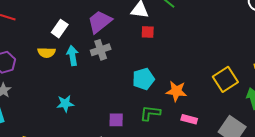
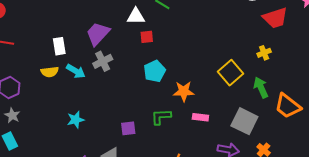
white rectangle: (60, 29) -> (59, 46), turned -36
cyan arrow: (73, 56) -> (76, 71), turned 138
cyan pentagon: (143, 79) -> (155, 71), moved

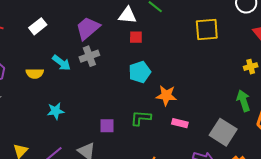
white rectangle: (59, 46) -> (38, 26), moved, turned 54
yellow semicircle: (50, 72) -> (35, 73), moved
yellow square: (231, 73) -> (207, 30), moved, turned 30

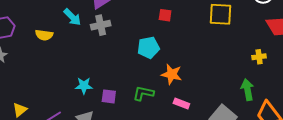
red square: (136, 37) -> (165, 15), moved
cyan arrow: (62, 63) -> (72, 17), moved
cyan star: (56, 111) -> (84, 86), moved

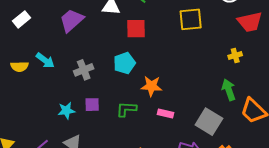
red square: (165, 15) -> (136, 29), size x1.5
cyan arrow: (72, 17) -> (45, 60), moved
gray cross: (101, 25) -> (84, 70), moved
purple square: (109, 96) -> (92, 105), moved

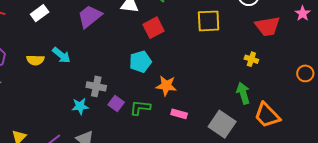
red square: (136, 29) -> (154, 28), turned -30
yellow cross: (235, 55) -> (251, 59), turned 32
gray cross: (84, 70) -> (96, 86), moved, turned 30
purple square: (92, 105) -> (116, 103), moved, turned 35

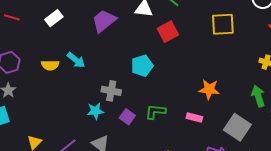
cyan pentagon: (140, 62) -> (142, 66), moved
orange star: (166, 86) -> (209, 89), moved
purple square: (116, 103) -> (127, 117), moved

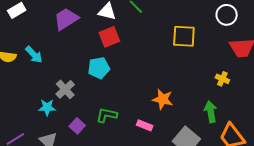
red square: (168, 32) -> (109, 37), moved
gray cross: (111, 91) -> (65, 89), turned 30
purple square: (127, 117) -> (77, 126), moved

